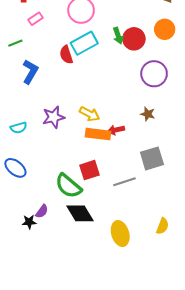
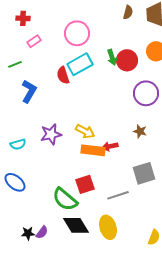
purple semicircle: (42, 211) -> (42, 232), moved
yellow ellipse: (120, 234) -> (108, 227), moved

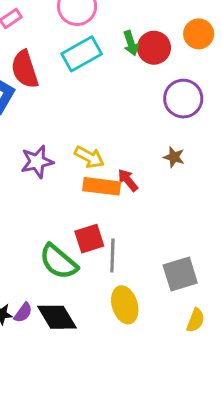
red semicircle: (63, 75) -> (25, 69), moved, size x1.4
red arrow: (110, 146) -> (128, 180), turned 63
gray square: (144, 173) -> (180, 274), moved
gray line: (118, 195) -> (112, 256), moved, turned -70
black diamond: (76, 225) -> (57, 317), moved

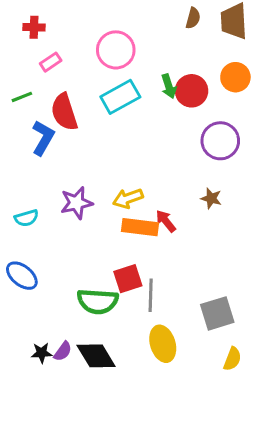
yellow arrow: (89, 157) -> (128, 198), turned 132
green semicircle: (59, 262) -> (98, 301), turned -36

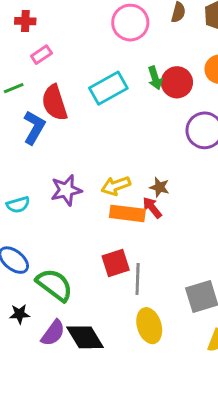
pink circle: (116, 50) -> (130, 23), moved
brown star: (211, 198) -> (159, 187), moved
green semicircle: (98, 301) -> (55, 285), moved, turned -147
purple semicircle: (63, 351) -> (53, 333), size x1.4
black star: (42, 353) -> (20, 314), moved

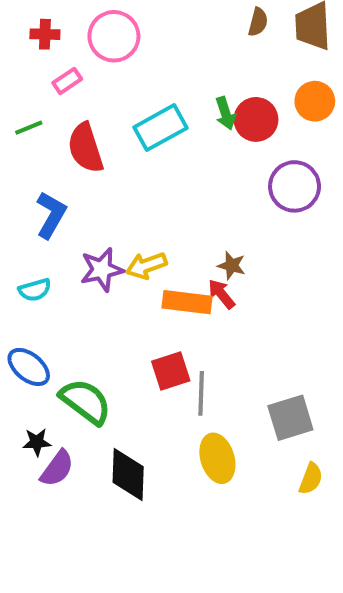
pink circle: (130, 23) -> (114, 36), moved
blue L-shape: (34, 127) -> (51, 215), moved
yellow arrow: (116, 186) -> (146, 266), moved
purple semicircle: (53, 333) -> (57, 468), moved
black diamond: (85, 337) -> (128, 475), turned 33

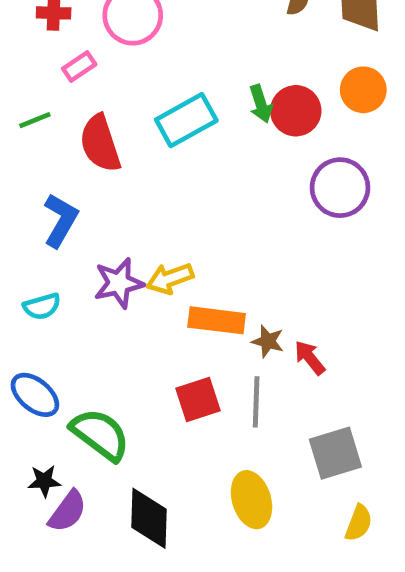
brown star: (232, 266) -> (268, 341), moved
red arrow: (221, 294) -> (310, 358), moved
gray line: (201, 393) -> (256, 402), moved

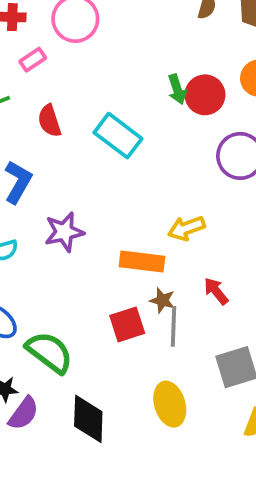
cyan rectangle: (186, 120) -> (118, 136), moved, turned 66
red semicircle: (100, 143) -> (49, 121), size x0.7
yellow arrow: (170, 278) -> (186, 228), moved
brown star: (268, 341) -> (162, 300), moved

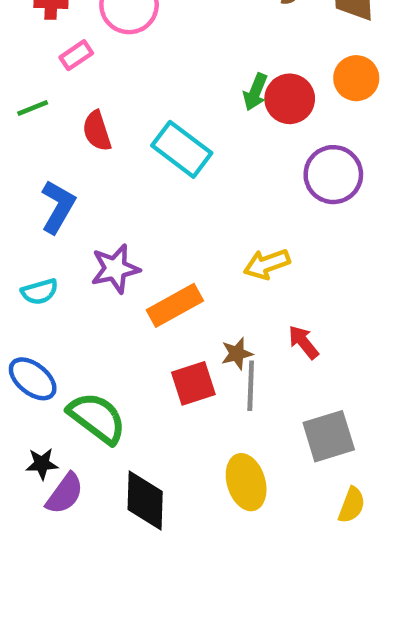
green arrow: (177, 89) -> (255, 92), turned 40
orange rectangle: (142, 262) -> (175, 305), moved, turned -36
brown star: (162, 300) -> (237, 354), turned -30

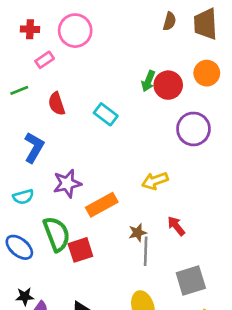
cyan rectangle: (182, 149) -> (106, 114), size x0.7
red square: (193, 383) -> (80, 250), moved
green semicircle: (97, 418) -> (57, 234), moved, turned 32

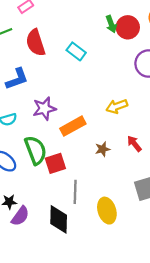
green arrow: (148, 81) -> (111, 24), turned -42
red semicircle: (57, 104) -> (36, 43), size x1.4
blue L-shape: (34, 148) -> (17, 79), turned 40
gray line: (146, 251) -> (75, 192), moved

